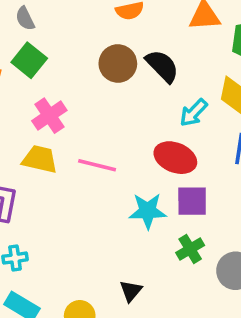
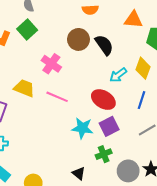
pink cross: (49, 116) -> (51, 64), moved, turned -30
purple square: (192, 201) -> (109, 126), turned -36
black triangle: (131, 291) -> (79, 173), moved, turned -40

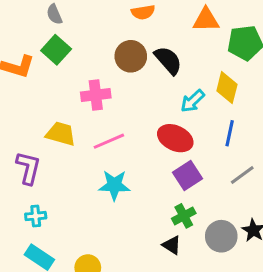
pink cross: (51, 64) -> (96, 95), turned -36
pink line: (57, 97) -> (109, 141), turned -40
cyan star: (82, 128) -> (114, 185), moved
black triangle: (79, 173) -> (172, 245), moved

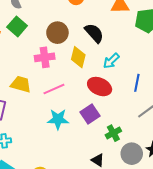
brown circle: (131, 56) -> (57, 33), moved
yellow diamond: (227, 88) -> (78, 57), moved
purple square: (188, 176) -> (90, 114), moved
green cross: (184, 216) -> (113, 133), moved

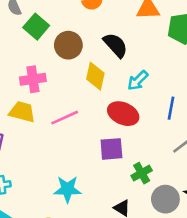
green square: (17, 26) -> (36, 27), moved
pink cross: (45, 57) -> (33, 79), moved
purple square: (90, 114) -> (111, 149), turned 30
cyan star: (58, 119) -> (68, 189), moved

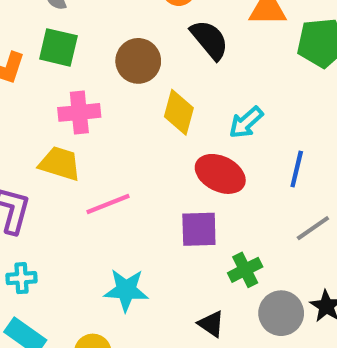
green square: (36, 27) -> (58, 47), moved, turned -30
black semicircle: (115, 45) -> (209, 40), moved
pink line: (65, 118) -> (108, 204), moved

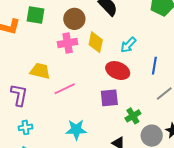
pink cross: (79, 112) -> (68, 43), moved

